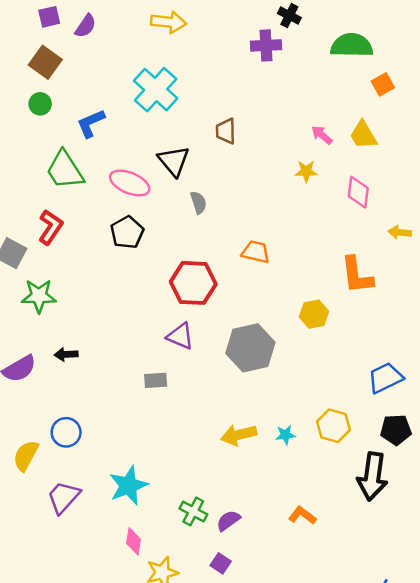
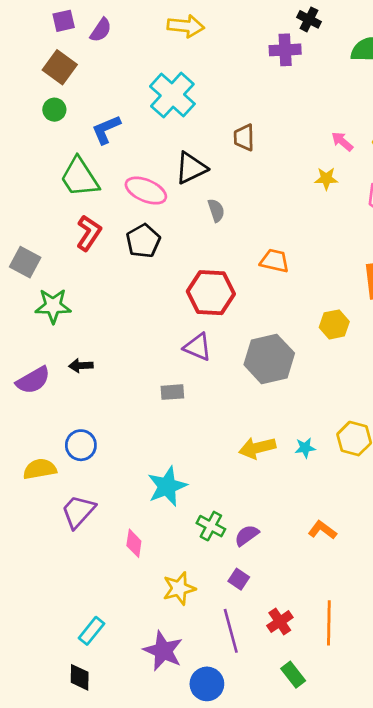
black triangle: (174, 161) -> (191, 168), turned 44
red L-shape: (50, 227) -> (89, 233), moved
yellow semicircle: (26, 456) -> (40, 469), turned 52
cyan star: (128, 486) -> (167, 486), moved
pink diamond: (134, 541) -> (134, 543), moved

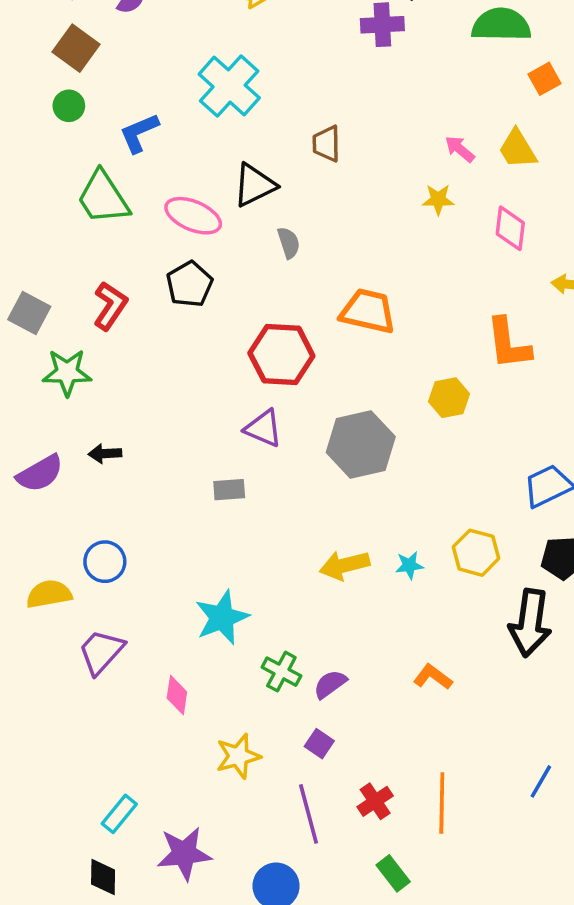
red L-shape: (89, 233) -> (110, 306), moved
orange trapezoid: (275, 261) -> (368, 311), size x1.4
purple star: (163, 651) -> (184, 854), moved, turned -30

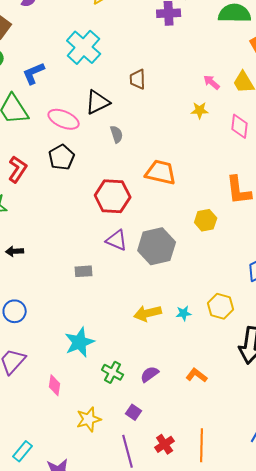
purple triangle: (263, 428) -> (117, 240), moved
purple semicircle: (330, 684) -> (150, 374), moved

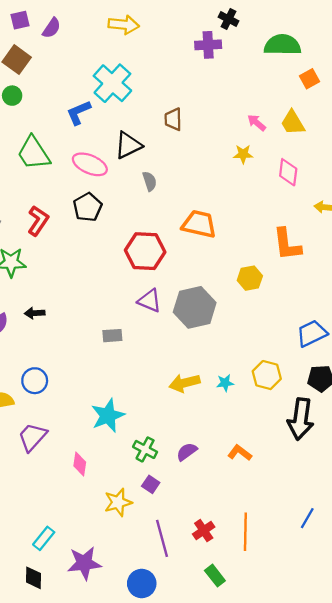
blue L-shape: (34, 73) -> (79, 113), moved
purple square: (134, 412) -> (151, 484), moved

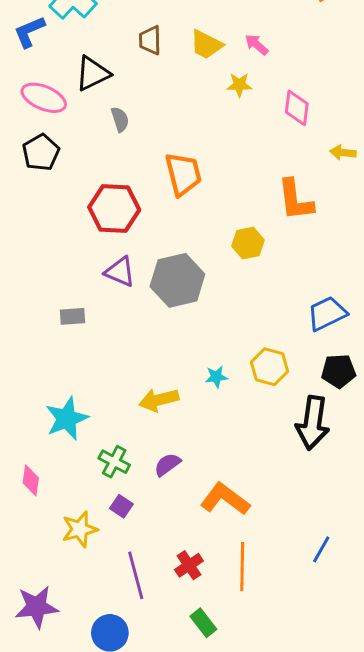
yellow trapezoid: (293, 123) -> (206, 45), moved, turned -32
orange trapezoid: (199, 224) -> (183, 174), turned 63
yellow arrow: (185, 383) -> (159, 400), moved
orange L-shape: (240, 453) -> (225, 499), moved, size x1.6

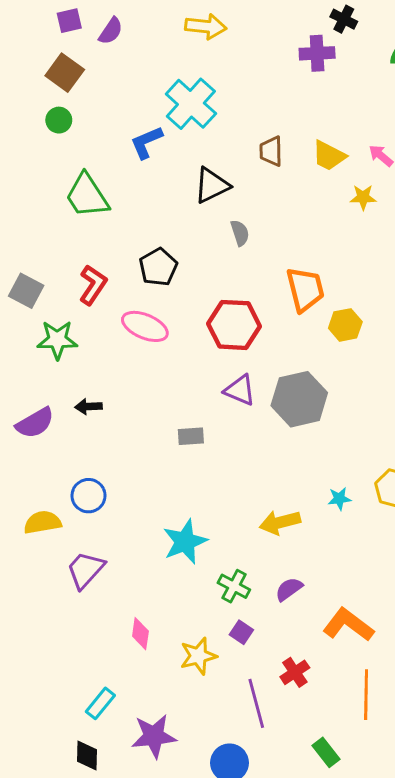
pink ellipse: (44, 98) -> (145, 326), moved
yellow hexagon: (248, 243) -> (345, 325), moved
pink diamond: (31, 480) -> (140, 634), moved
red cross: (189, 565) -> (295, 672), moved

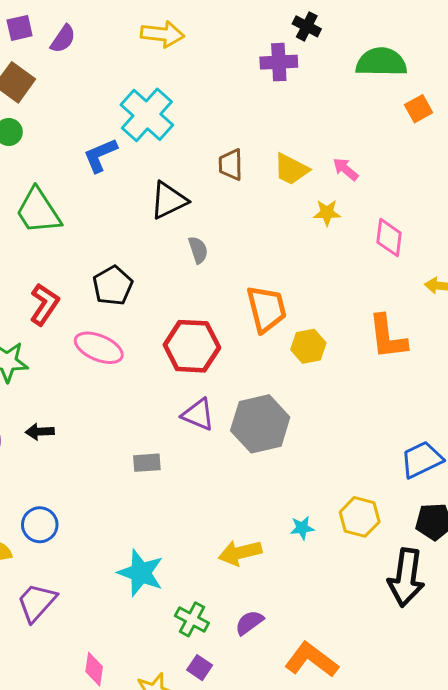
cyan star: (185, 542) -> (141, 573), turned -30

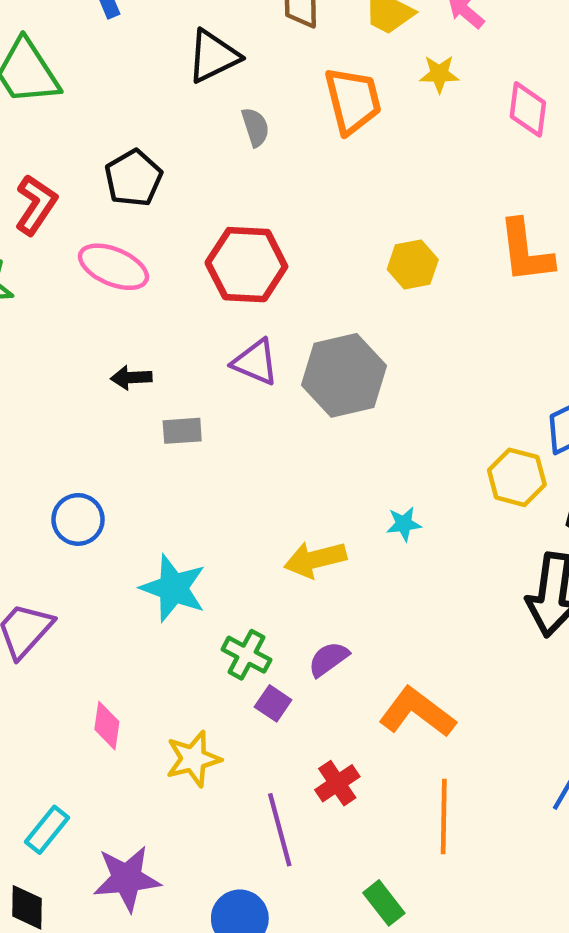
orange trapezoid: (266, 309) -> (353, 101), moved
black arrow: (40, 432) -> (131, 378), moved
yellow hexagon: (360, 517) -> (517, 477), moved
blue circle: (40, 525) -> (78, 519), moved
purple square: (200, 668) -> (273, 703), moved

